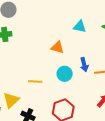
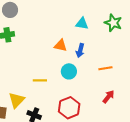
blue arrow: (84, 65) -> (80, 51), moved, turned 32

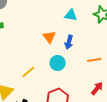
orange triangle: (61, 45) -> (49, 37), turned 40
yellow line: (40, 80) -> (28, 72), turned -40

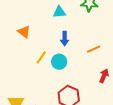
orange triangle: (49, 37) -> (24, 32), moved
yellow line: (28, 72) -> (41, 57), moved

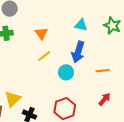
blue arrow: (65, 39) -> (78, 52), size x1.5
yellow line: (41, 57) -> (44, 56), moved

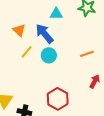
blue arrow: (78, 52) -> (44, 34), moved, turned 135
cyan circle: (66, 72) -> (49, 55), moved

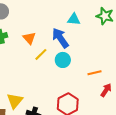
orange triangle: (19, 30) -> (29, 38), moved
orange line: (87, 54) -> (94, 73), moved

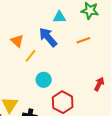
cyan circle: (63, 60) -> (44, 80), moved
orange line: (94, 73) -> (83, 40), moved

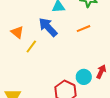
cyan circle: (44, 80) -> (84, 77), moved

